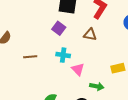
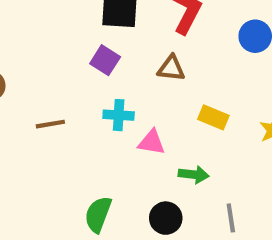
yellow rectangle: (118, 68) -> (213, 117), moved, turned 40
pink triangle: (78, 69) -> (152, 142), turned -32

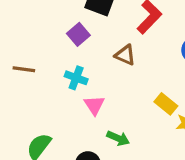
yellow rectangle: (213, 117) -> (166, 104), moved
pink triangle: (152, 142) -> (94, 105), turned 30

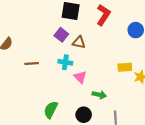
brown triangle: (125, 55) -> (79, 42), moved
yellow rectangle: (166, 104) -> (125, 67), turned -32

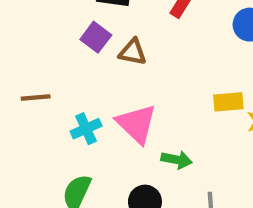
cyan cross: (65, 62) -> (86, 129), moved, turned -32
pink triangle: (80, 77) -> (137, 124), size x1.5

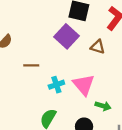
purple square: (96, 37) -> (66, 36), size x1.5
brown triangle: (133, 52) -> (98, 47), moved

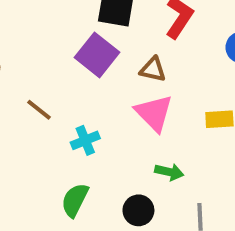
brown line: (31, 65) -> (39, 110), turned 42
pink triangle: (84, 85) -> (154, 113), moved

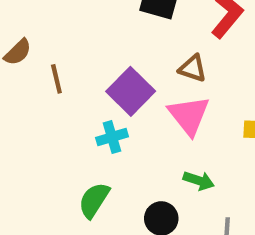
purple square: (97, 55) -> (131, 91), moved
brown line: (39, 110) -> (56, 79), moved, turned 32

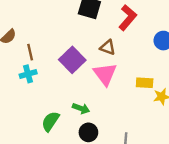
cyan cross: (112, 137) -> (28, 74), moved
green arrow: (199, 181) -> (81, 108), moved

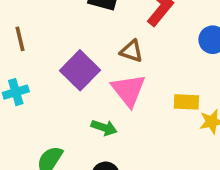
brown line: (30, 52) -> (20, 39), moved
green arrow: (81, 108) -> (104, 128), moved

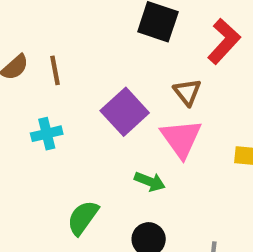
brown triangle: (131, 51) -> (187, 92), turned 30

